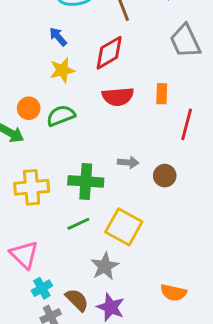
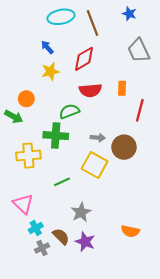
green semicircle: (61, 116) -> (69, 111), moved
brown circle: (165, 176) -> (124, 147), size x1.5
green cross: (86, 181) -> (56, 136), moved
yellow square: (124, 227) -> (95, 165), moved

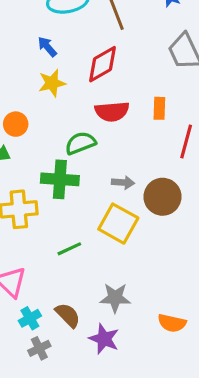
gray star: (81, 212) -> (115, 298), moved, turned 30
brown semicircle: (61, 236) -> (68, 315), moved

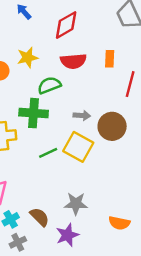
yellow star: (52, 83) -> (27, 58), moved
green line: (69, 249) -> (48, 153), moved
purple star: (104, 339) -> (67, 235), turned 30

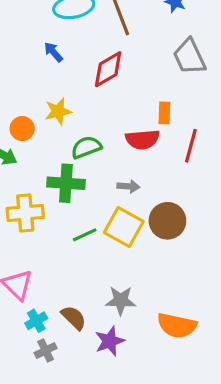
red semicircle: (73, 61) -> (142, 140), moved
brown circle: (112, 126) -> (167, 221), moved
orange semicircle: (119, 223) -> (177, 325), size x1.4

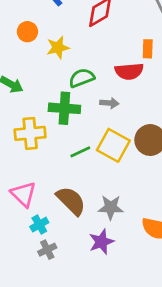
orange circle: (22, 129) -> (27, 32), moved
gray arrow: (128, 186) -> (109, 103), moved
brown semicircle: (74, 318) -> (71, 201), moved, size x1.4

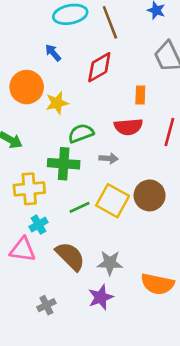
orange circle: (27, 32) -> (27, 87), size x1.6
orange rectangle: (148, 49) -> (140, 95), moved
pink triangle: (23, 194) -> (23, 250), turned -36
cyan cross: (39, 225) -> (39, 225), moved

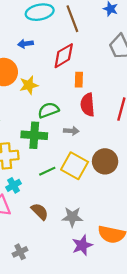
blue arrow: (53, 53) -> (26, 44), turned -56
orange rectangle: (140, 95) -> (79, 80), moved
red semicircle: (128, 127) -> (88, 105), turned 90
brown semicircle: (70, 256) -> (40, 212), size x0.7
purple star: (101, 297) -> (82, 245), moved

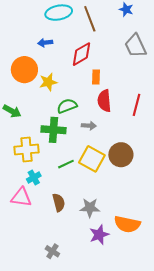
brown semicircle: (40, 212) -> (59, 202), turned 30
gray cross: (20, 252) -> (52, 251), moved, turned -32

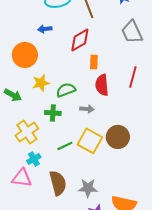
yellow star: (48, 82) -> (41, 83), moved
red line: (137, 105) -> (133, 77), moved
green cross: (53, 130) -> (53, 113), size x0.7
yellow cross: (27, 150) -> (27, 132), turned -30
brown semicircle: (59, 202) -> (58, 183), size x1.4

